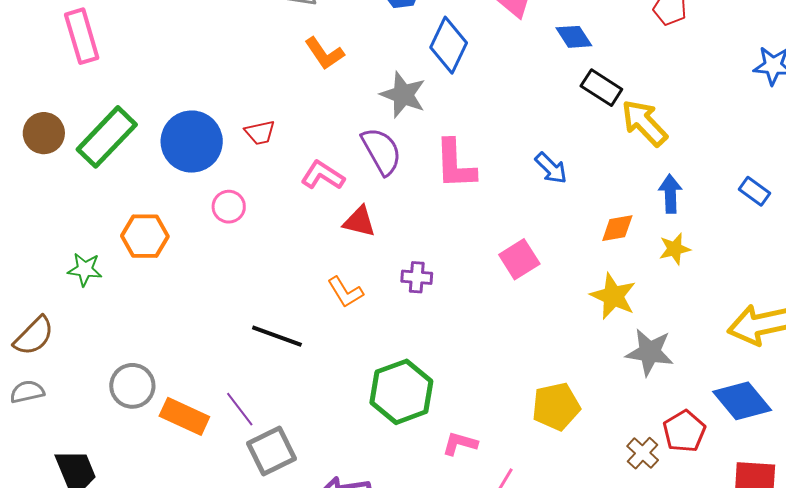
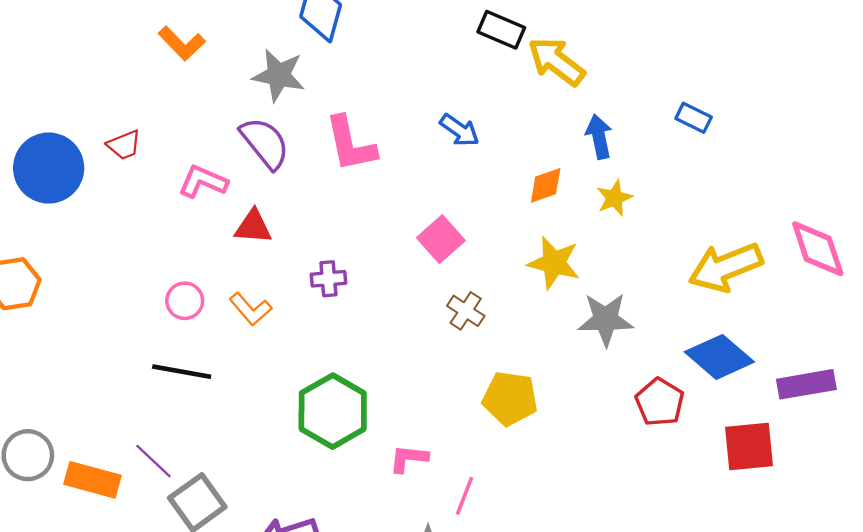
pink circle: (229, 207) -> (185, 301), moved
yellow pentagon: (556, 406) -> (510, 398), turned 30
brown cross: (643, 453) -> (466, 311), moved

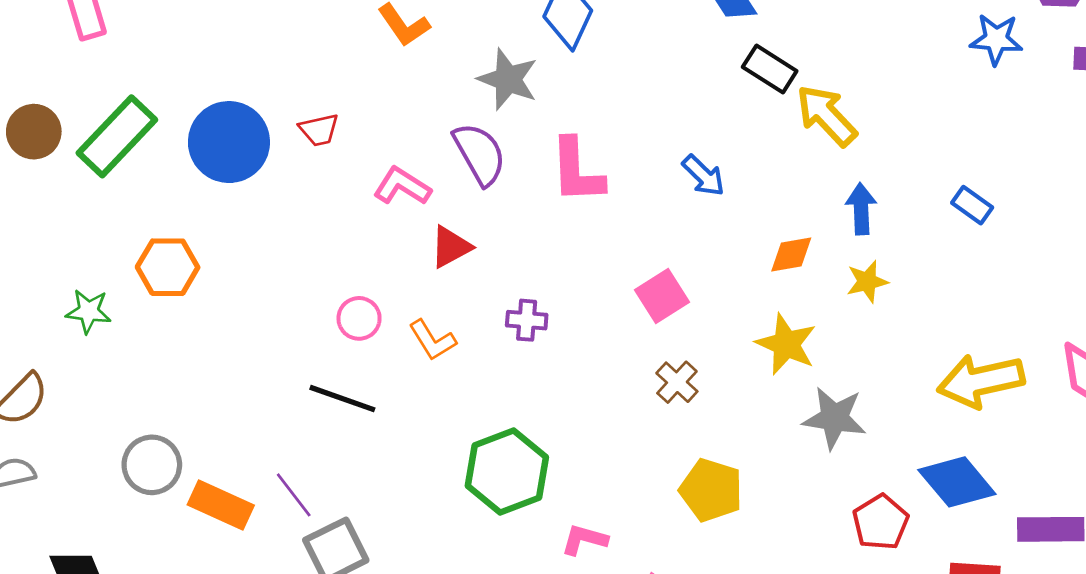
red triangle: (253, 227) -> (451, 247), turned -42

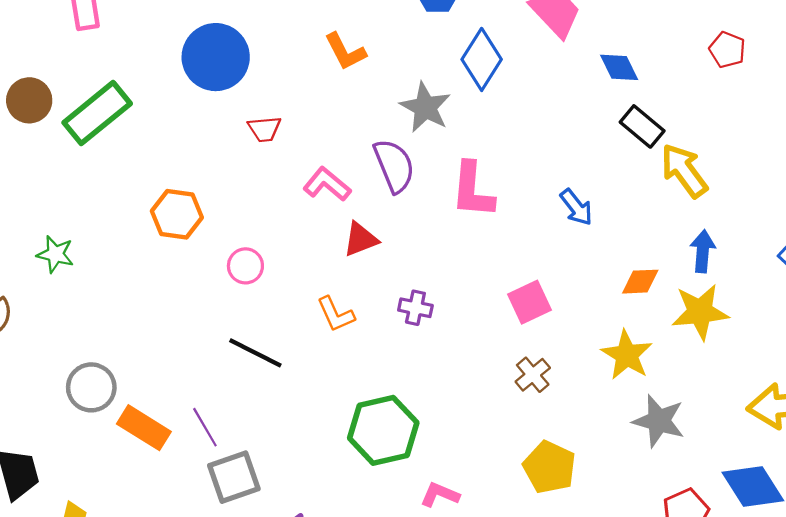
blue circle: (229, 142) -> (216, 57), moved
orange hexagon: (168, 267) -> (177, 214), moved
yellow star: (867, 282) -> (700, 312), size x1.6
pink circle: (359, 318) -> (245, 266), moved

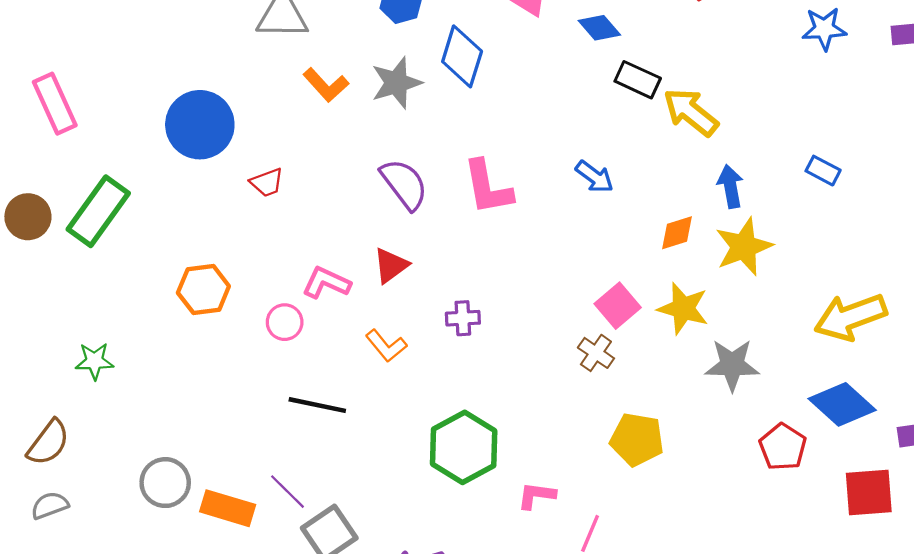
gray star: (425, 107) -> (396, 83), moved, turned -30
pink L-shape: (327, 184) -> (326, 283), moved
pink square: (530, 302) -> (618, 306), moved

